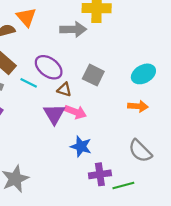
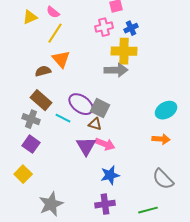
gray arrow: (73, 29) -> (116, 70), moved
gray square: (93, 75) -> (100, 108), moved
blue star: (81, 146) -> (110, 175), turned -30
purple cross: (100, 174) -> (105, 204), moved

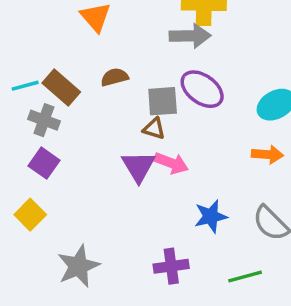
brown semicircle: (43, 71) -> (114, 77), moved
purple ellipse: (81, 104) -> (202, 89), moved
gray square: (100, 108) -> (163, 101), turned -30
cyan line: (63, 118) -> (25, 86), moved, turned -42
blue star: (110, 175) -> (211, 216), moved

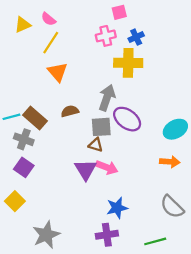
gray arrow: (190, 36) -> (107, 98), moved, turned -70
blue star: (211, 216) -> (117, 208), moved

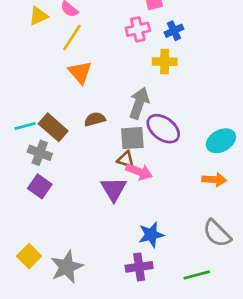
yellow cross: (128, 63) -> (165, 62), size x0.7
pink arrow: (107, 167) -> (139, 172), moved
yellow square: (15, 201) -> (29, 256), moved

